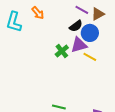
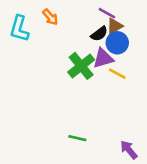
brown triangle: (98, 14) -> (115, 26), moved
green cross: (62, 51) -> (81, 66), size x1.5

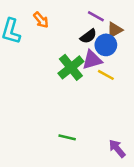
brown triangle: (115, 26) -> (115, 30), moved

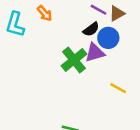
brown triangle: (115, 30) -> (117, 13), moved
yellow line: (106, 75) -> (118, 88), moved

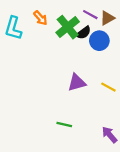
purple triangle: (95, 53) -> (77, 83), moved
green cross: (74, 60) -> (68, 27), moved

